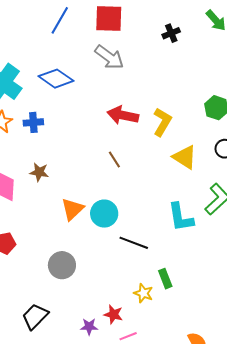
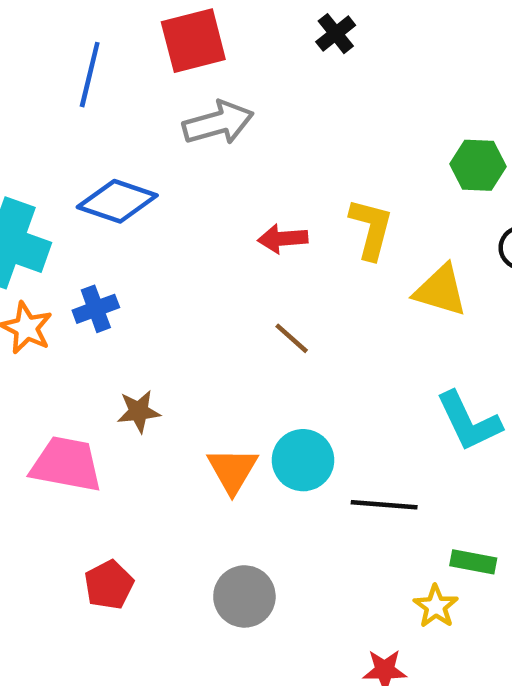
gray arrow: (109, 57) -> (218, 123), turned -36
red arrow: (123, 115) -> (283, 239), size x0.7
green rectangle: (165, 279) -> (473, 562), turned -42
yellow star: (143, 293) -> (436, 606), turned 30

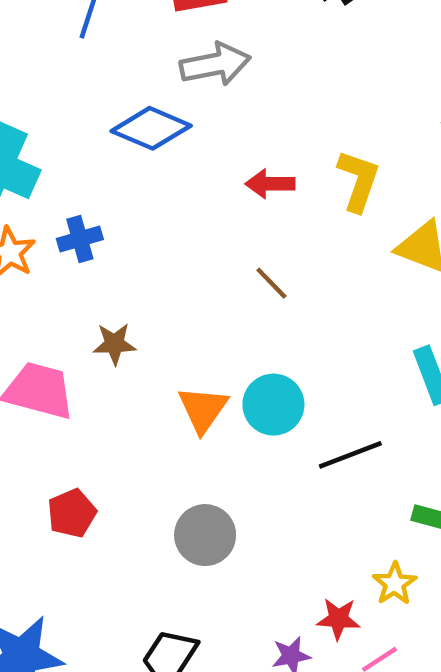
blue diamond: (117, 201) -> (151, 128), moved
black line: (384, 505) -> (350, 455), turned -30
yellow star: (436, 606) -> (395, 584), moved

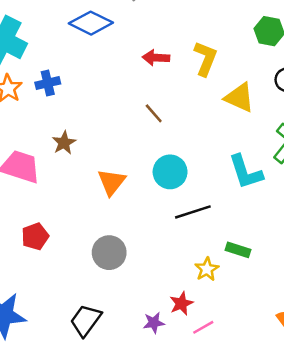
brown star: (114, 344) -> (64, 143), turned -30
cyan circle: (273, 405) -> (170, 172), moved
yellow star: (395, 584) -> (207, 269), moved
red star: (338, 619) -> (181, 303), turned -30

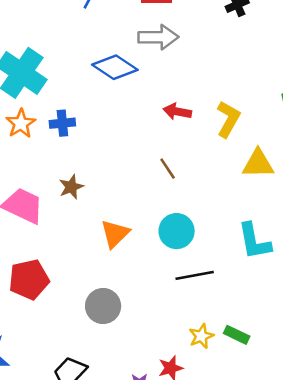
yellow triangle: (239, 98) -> (258, 164), turned -32
red pentagon: (35, 236) -> (29, 279), size x1.4
green rectangle: (238, 250) -> (237, 335), moved

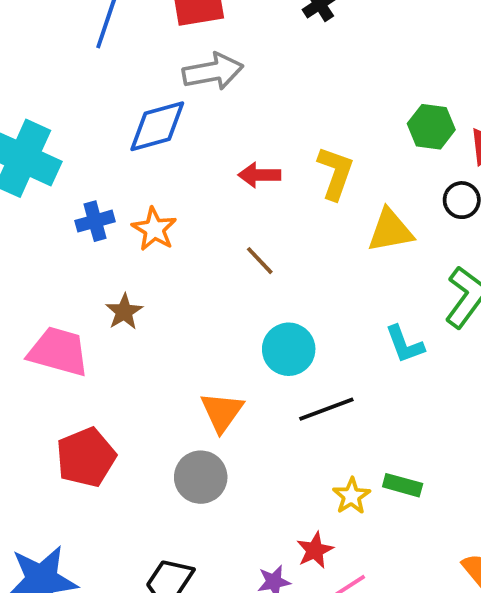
blue diamond: (115, 67) -> (157, 126), turned -39
orange star: (21, 124) -> (154, 229), moved
orange triangle: (115, 234) -> (222, 412), moved
cyan L-shape: (254, 241) -> (405, 344), size x0.7

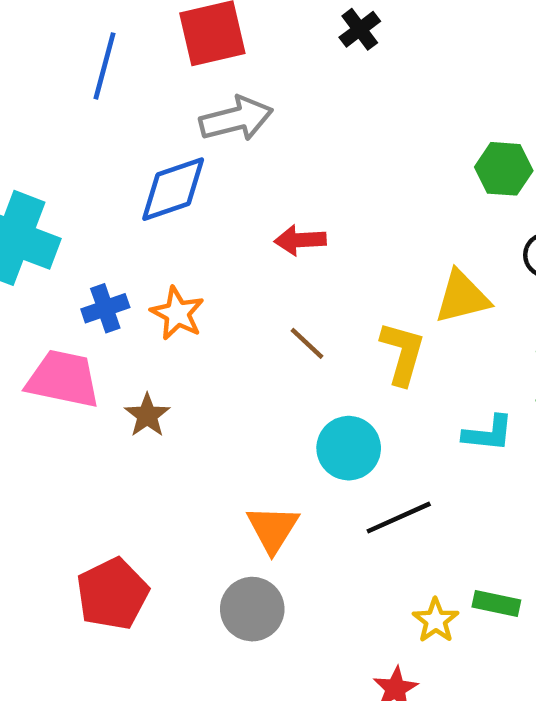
yellow L-shape: (335, 173) -> (403, 353), moved
cyan L-shape: (405, 344) -> (488, 433), turned -60
pink trapezoid: (58, 351) -> (63, 379), moved

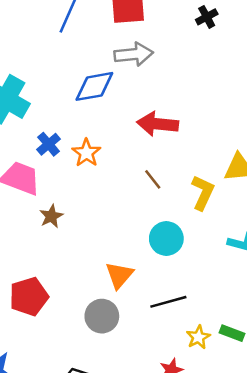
red arrow: (300, 240) -> (158, 124), size x1.5
blue cross: (105, 308) -> (49, 144), turned -30
brown star: (147, 415) -> (51, 216), moved
black line: (399, 518) -> (168, 302), moved

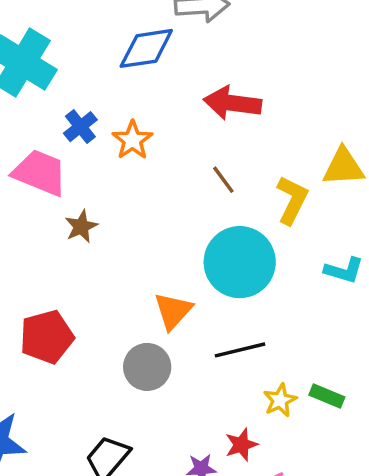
cyan circle: (166, 238) -> (240, 262), size x1.5

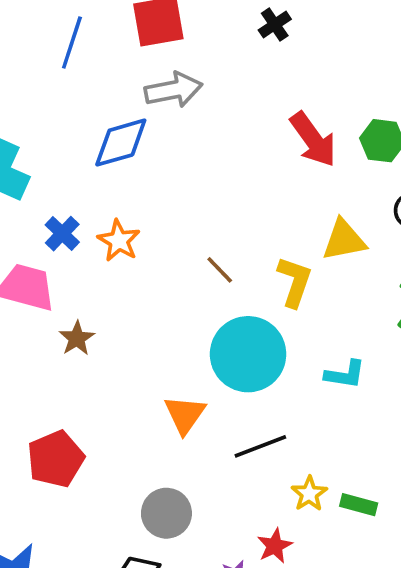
red arrow: (232, 103) -> (313, 139), moved, turned -126
cyan L-shape: (344, 270) -> (345, 374), moved
gray circle: (147, 367) -> (166, 513), moved
green rectangle: (327, 396) -> (359, 505), moved

